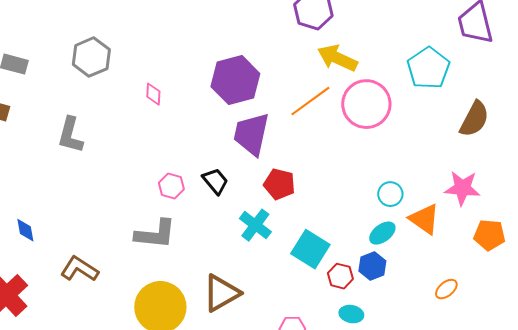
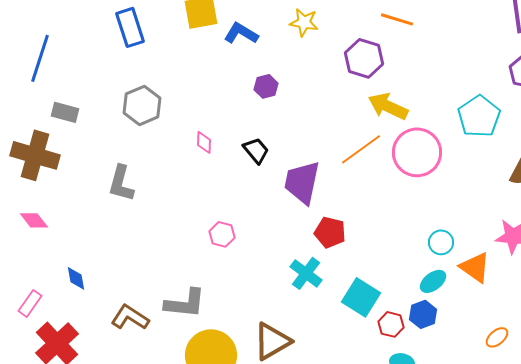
purple hexagon: (235, 80) -> (266, 86), moved, size x0.5
black trapezoid: (215, 181) -> (256, 150), moved
gray L-shape: (155, 234) -> (185, 303), moved

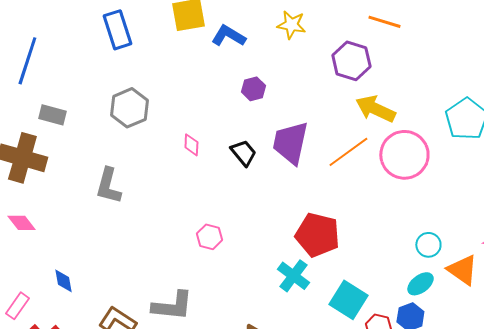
purple trapezoid: (302, 182) -> (290, 143), moved
red pentagon: (330, 232) -> (317, 235), size x1.4

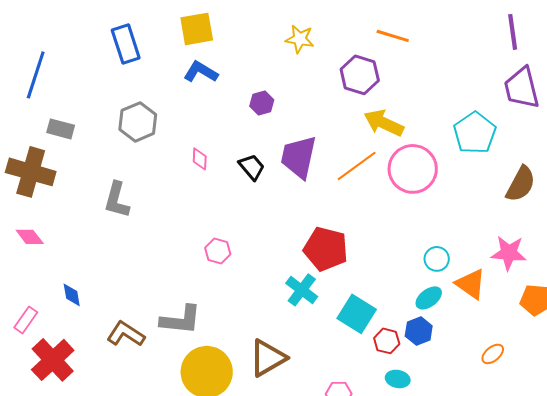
blue L-shape: (228, 36) -> (201, 72), moved

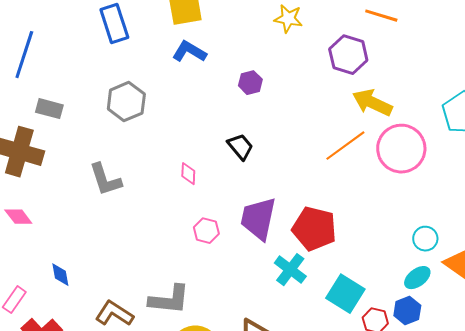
purple trapezoid: (299, 157) -> (258, 219), moved
pink diamond: (200, 159) -> (188, 174), moved
gray L-shape: (117, 200) -> (105, 180), turned -33

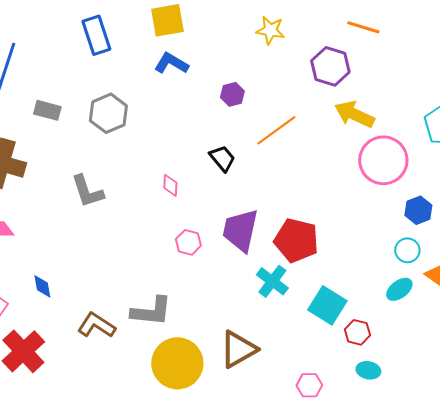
gray rectangle: (49, 109) -> (47, 110), moved
orange line: (345, 146) -> (276, 130), moved
blue hexagon: (407, 311) -> (418, 210), moved

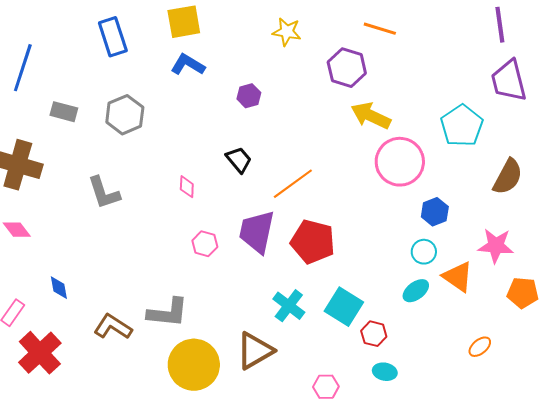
orange line: (276, 130) -> (293, 184), moved
cyan cross: (272, 281) -> (289, 306), moved

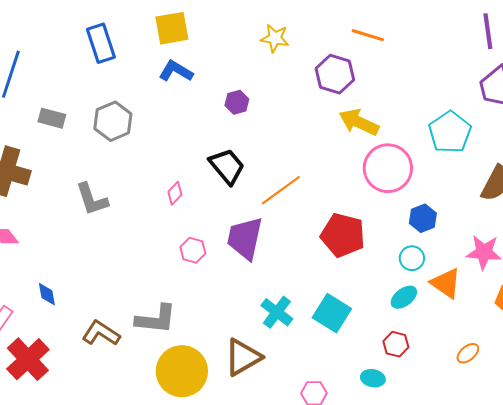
black trapezoid: (239, 160) -> (227, 166), size x1.4
pink diamond: (187, 187) -> (175, 193), turned 40
red pentagon: (313, 242) -> (343, 235), moved
red hexagon: (374, 334) -> (396, 344), moved

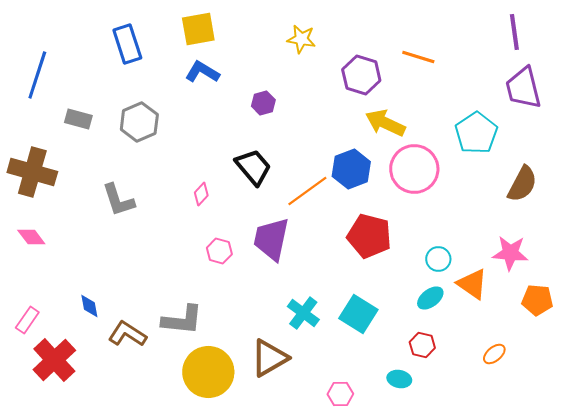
orange line: (368, 35) -> (418, 57), moved
blue hexagon: (423, 218) -> (351, 169), moved, size x1.4
blue diamond: (47, 294) -> (89, 306), moved

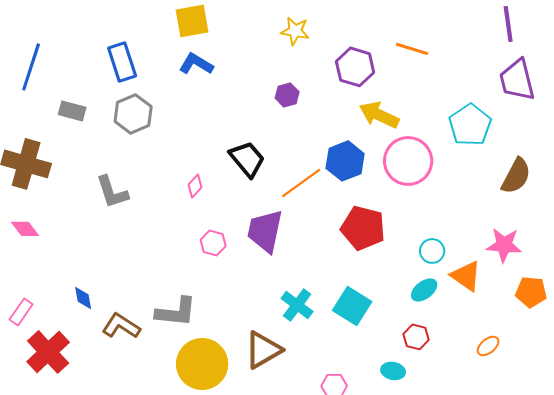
blue rectangle: (127, 44) -> (122, 62), moved
purple hexagon: (263, 103) -> (287, 95), moved

